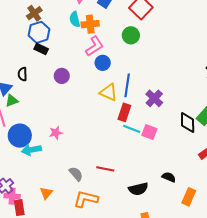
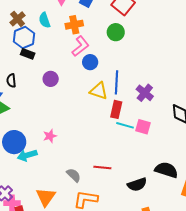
cyan semicircle: (75, 19) -> (44, 20), moved
black semicircle: (169, 177) -> (166, 170), size x1.6
orange triangle: (46, 193) -> (46, 197), size x1.5

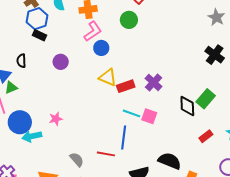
blue line: (117, 82) -> (124, 138), moved
red rectangle: (116, 109) -> (126, 86), moved, turned 54

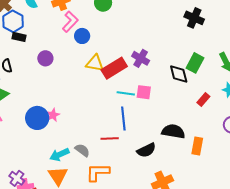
red rectangle: (126, 86) -> (114, 68), size x1.4
blue circle: (20, 122) -> (37, 118), moved
cyan arrow: (32, 136) -> (59, 155), moved

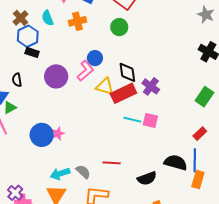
pink L-shape: (70, 22) -> (85, 71), moved
purple circle: (45, 58) -> (56, 76), size x1.5
black diamond: (179, 74) -> (127, 72), moved
red rectangle: (203, 99) -> (200, 134), moved
blue line: (123, 119) -> (195, 160), moved

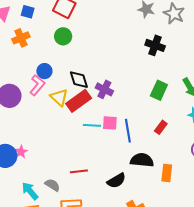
yellow triangle: (105, 86) -> (59, 97), turned 36
blue line: (195, 160) -> (128, 131), moved
cyan arrow: (60, 174) -> (30, 191), turned 78

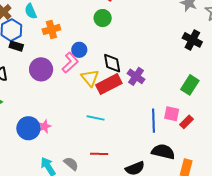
orange cross: (21, 38) -> (51, 29), moved
pink square: (110, 123) -> (172, 114), moved
cyan line: (92, 125) -> (96, 118), moved

